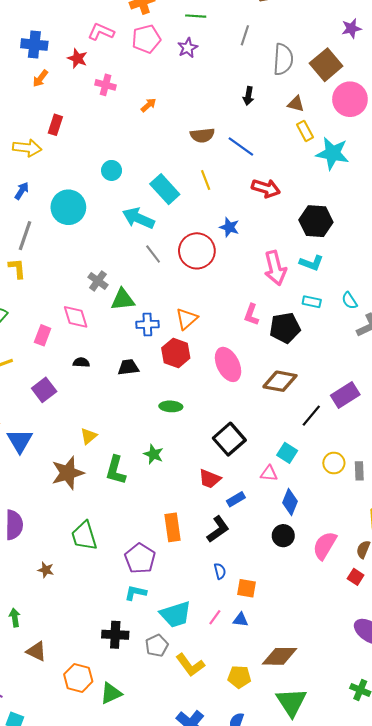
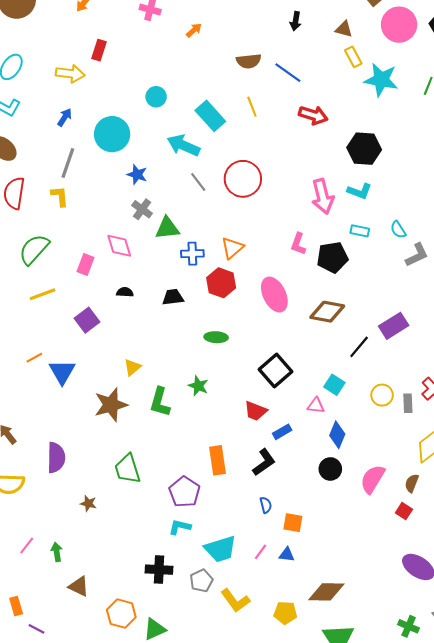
blue star: (229, 227) -> (137, 175), moved

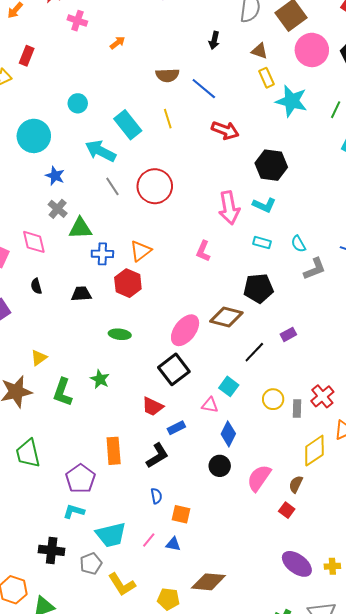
black pentagon: (332, 257) -> (259, 288), moved
black semicircle: (125, 292) -> (36, 286), turned -112
pink ellipse: (274, 295) -> (185, 330), moved, turned 60
purple rectangle: (394, 326) -> (288, 334), size x0.6

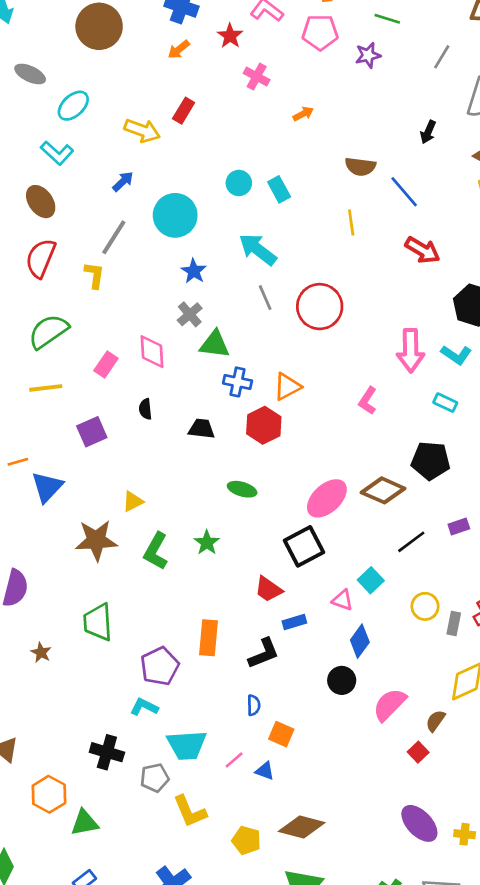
cyan rectangle: (128, 125) -> (279, 189), moved, size x0.7

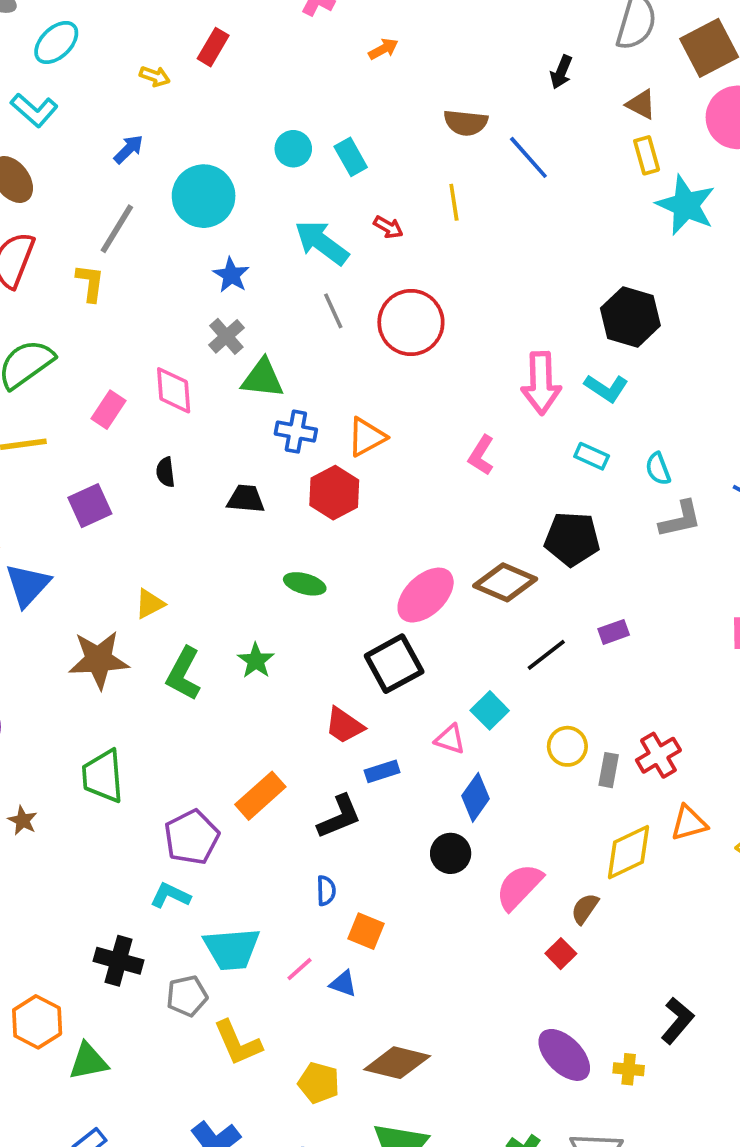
yellow arrow: (142, 131) -> (155, 76), size x0.6
red arrow: (422, 250) -> (388, 227), moved, size x0.6
orange rectangle: (209, 638) -> (260, 796), turned 44

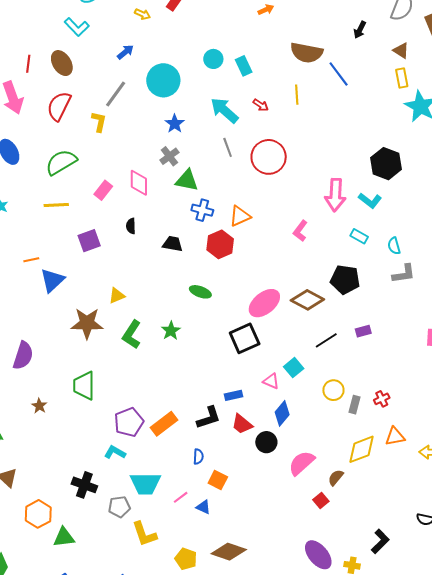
brown semicircle: (466, 123) -> (307, 53), size x1.4
red trapezoid: (344, 725) -> (242, 424), moved
red cross: (658, 755) -> (382, 399), size x0.7
orange rectangle: (260, 796) -> (164, 424), moved

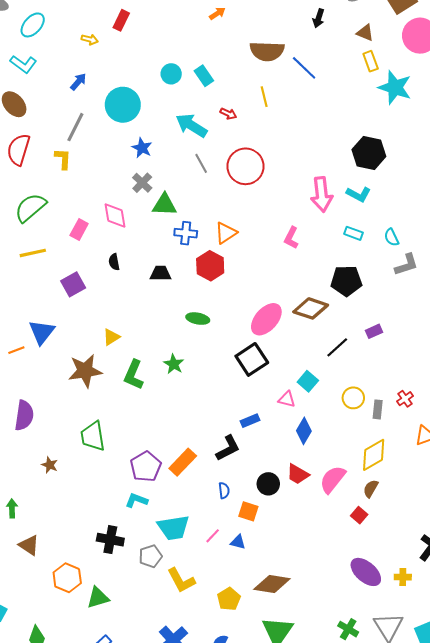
orange line: (31, 260) -> (16, 350), moved
red trapezoid: (242, 424) -> (298, 474), moved
black circle: (266, 442) -> (268, 484), moved
yellow diamond: (361, 449) -> (374, 455), moved
yellow pentagon: (186, 559) -> (229, 599), turned 30

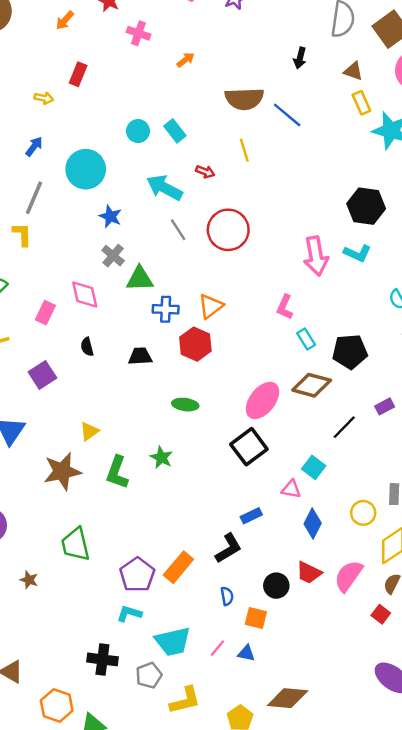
cyan rectangle: (353, 233) -> (306, 339), moved, turned 42
yellow circle: (353, 398) -> (363, 513), moved
yellow L-shape: (181, 580) -> (185, 700), turned -72

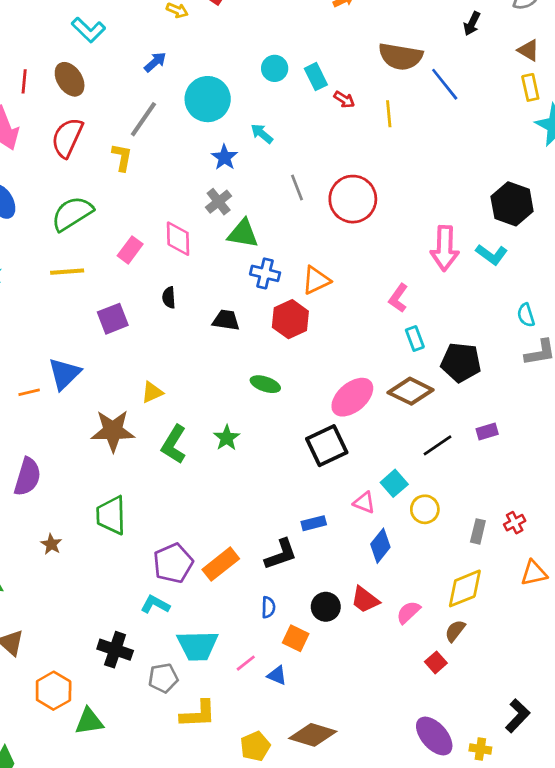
red arrow: (205, 172) -> (344, 100), moved
cyan arrow: (164, 188) -> (262, 134), moved, size x0.6
yellow circle: (363, 513) -> (425, 509), moved
pink semicircle: (348, 576) -> (408, 612), size x0.7

